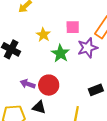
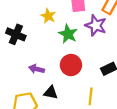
purple star: (87, 48) -> (96, 25), turned -30
red circle: (49, 85) -> (71, 65), moved

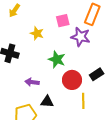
green star: (68, 34) -> (57, 59), moved
red circle: (71, 65) -> (72, 80), moved

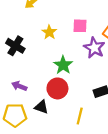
red circle: (72, 80) -> (57, 88), moved
purple arrow: (32, 82) -> (19, 86), moved

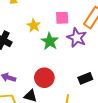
green star: (63, 65) -> (50, 41), moved

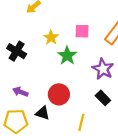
purple star: (77, 38) -> (103, 69), moved
black rectangle: (85, 78) -> (103, 98), turned 64

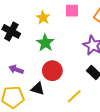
green star: (67, 56) -> (45, 43), moved
yellow line: (81, 122) -> (74, 96), turned 35

